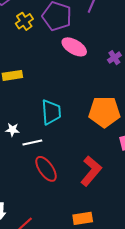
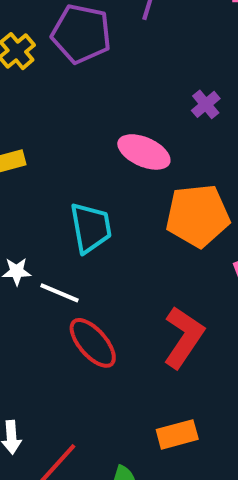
pink ellipse: (74, 47) -> (144, 152), moved
white line: (32, 143) -> (59, 293), turned 42

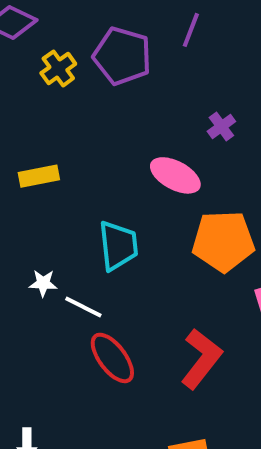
purple cross: (206, 104) -> (221, 126), moved

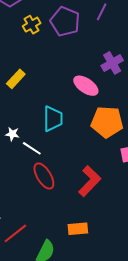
purple cross: (221, 126) -> (112, 63), size x1.5
yellow rectangle: (39, 176) -> (16, 79), turned -42

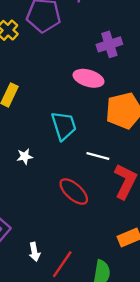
purple cross: (112, 63) -> (109, 44), turned 30
white line: (32, 148) -> (98, 156), moved

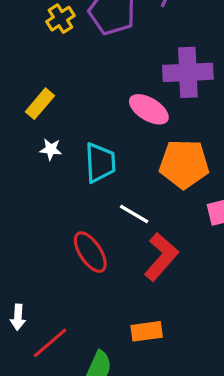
purple cross: (109, 44) -> (188, 72), size x1.4
white star: (25, 156) -> (51, 149), moved

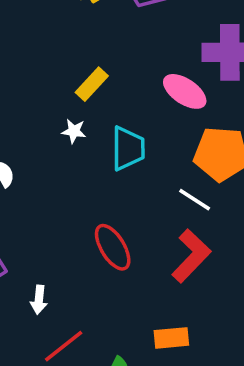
yellow rectangle: (40, 104) -> (92, 84), moved
white line: (134, 214) -> (195, 200), moved
white arrow: (18, 317) -> (39, 300), moved

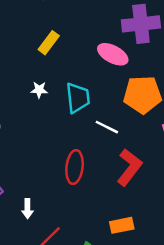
yellow rectangle: (92, 84) -> (49, 43), moved
white line: (195, 200) -> (107, 127), moved
red ellipse: (113, 247) -> (75, 167), turned 44

